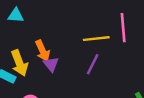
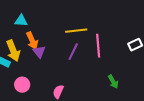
cyan triangle: (16, 15) -> (21, 21), moved
pink line: (123, 28) -> (98, 46), moved

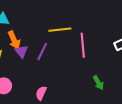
purple line: (73, 52) -> (42, 51), moved

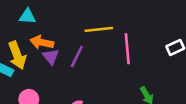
orange arrow: (14, 40) -> (42, 42), turned 126

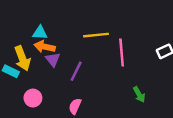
cyan triangle: (28, 16) -> (40, 33), moved
purple line: (77, 57) -> (76, 71), moved

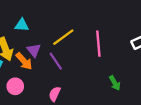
yellow line: (96, 35) -> (63, 37), moved, turned -30
orange arrow: (45, 47) -> (24, 61), moved, turned -144
purple line: (76, 71) -> (56, 61), turned -60

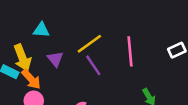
orange arrow: (24, 61) -> (31, 79), moved
purple line: (56, 61) -> (93, 65), moved

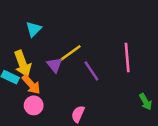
cyan triangle: (41, 30) -> (34, 29), moved, turned -49
yellow line: (89, 44) -> (69, 54), moved

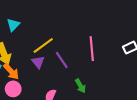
purple triangle: (55, 65) -> (38, 62), moved
green arrow: (146, 102) -> (80, 86), moved

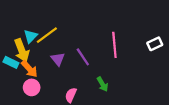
cyan triangle: (13, 25) -> (31, 36), moved
yellow line: (43, 46) -> (47, 35), moved

